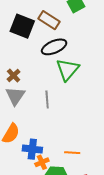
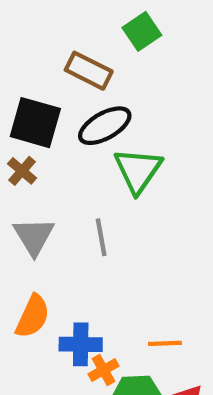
black square: (22, 26) -> (35, 123), moved
brown cross: (14, 75) -> (22, 171), moved

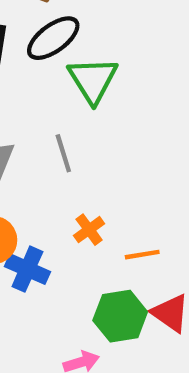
blue cross: (81, 344) -> (27, 269), moved, turned 30
orange cross: (103, 370) -> (89, 230), moved

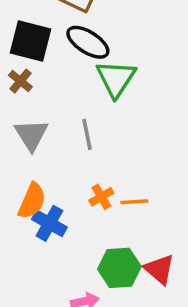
black ellipse: (53, 38) -> (88, 42), turned 63
orange line: (142, 255) -> (134, 202), moved

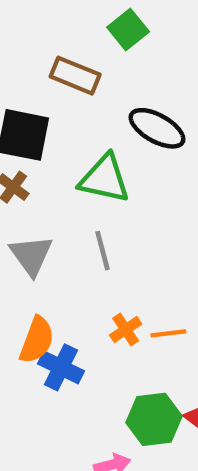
black ellipse: (88, 42) -> (157, 128), moved
green triangle: (116, 78) -> (104, 179), moved, turned -48

